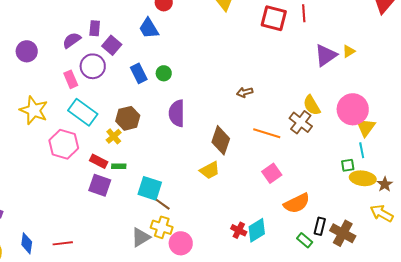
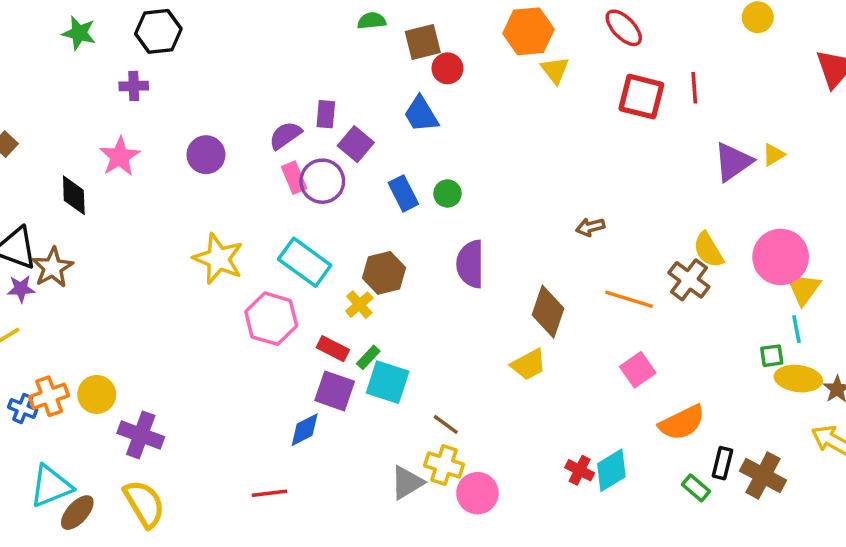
pink rectangle: (71, 79) -> (294, 178), moved
green rectangle: (119, 166) -> (368, 357), turned -48
cyan square: (150, 188) -> (388, 382), moved
blue diamond: (27, 243) -> (305, 430), moved, turned 55

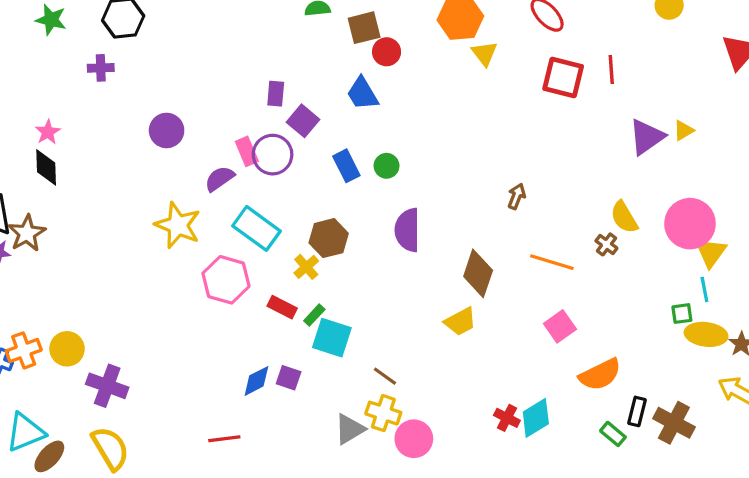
purple semicircle: (285, 135) -> (220, 179), moved
pink star: (120, 156) -> (48, 132), moved, size x0.7
brown arrow: (590, 227) -> (517, 196), turned 125
brown cross: (689, 280) -> (606, 244), size x0.6
purple square: (335, 391) -> (289, 378), moved, size x0.7

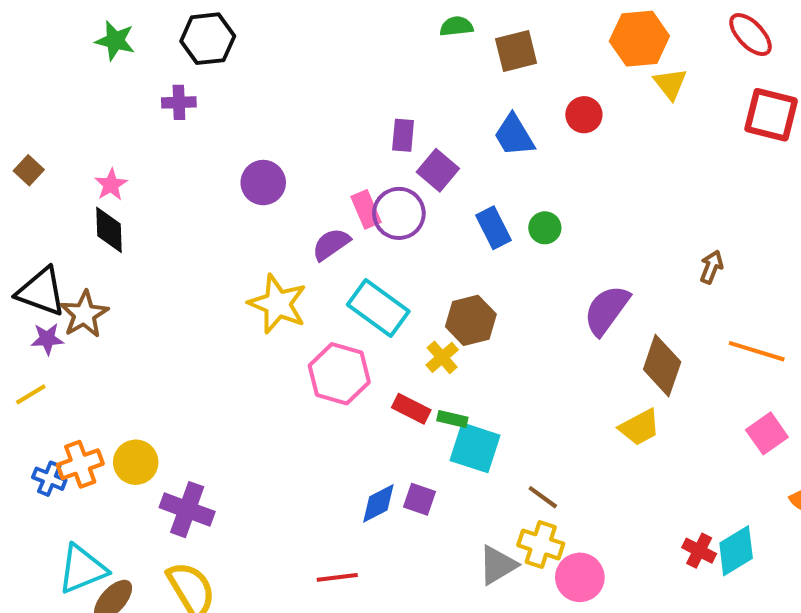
red circle: (387, 52) -> (584, 115), moved
purple semicircle: (407, 230) -> (607, 310), moved, turned 36
green rectangle: (314, 315) -> (452, 419), turned 60

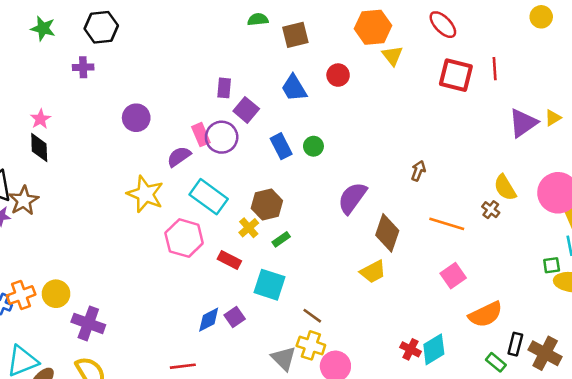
green rectangle: (452, 419) -> (281, 239), moved, turned -48
purple square: (419, 499) -> (235, 317), turned 36
gray triangle: (498, 565) -> (284, 358), turned -44

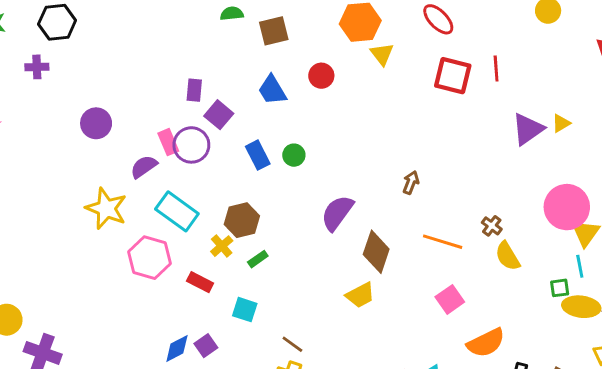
yellow semicircle: (505, 188) -> (508, 256), moved
cyan square: (269, 285) -> (245, 310), size x0.7

